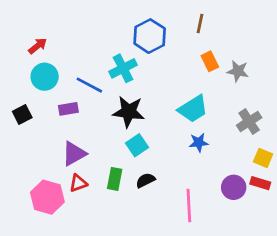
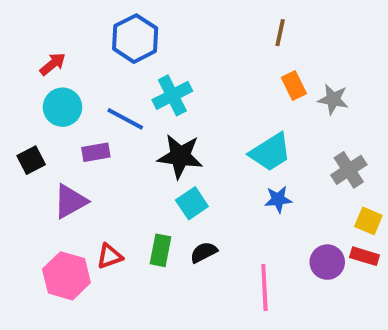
blue hexagon: (150, 36) -> (135, 39), moved
purple triangle: (74, 154) -> (70, 201), moved

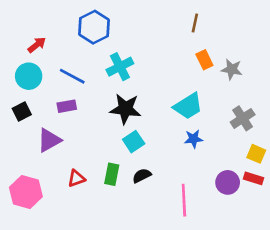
cyan circle: (63, 107) -> (29, 76), moved
blue line: (125, 119) -> (72, 76), moved
pink hexagon: (66, 276) -> (26, 192), moved

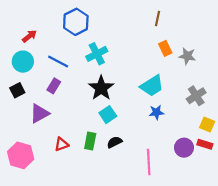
purple rectangle: (67, 106) -> (54, 86), turned -48
black star: (125, 109) -> (101, 88), turned 30

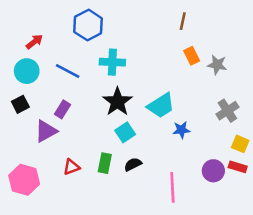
cyan cross: (97, 54) -> (112, 62), turned 30
purple rectangle: (54, 86) -> (63, 109), moved
cyan trapezoid: (152, 86) -> (161, 106), moved

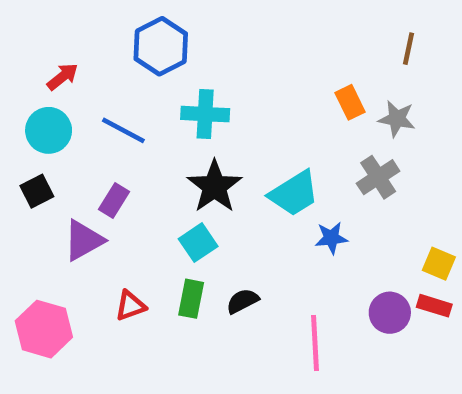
brown line: (183, 21) -> (408, 49), moved
gray cross: (227, 111) -> (378, 177), moved
cyan square: (125, 132) -> (198, 243), moved

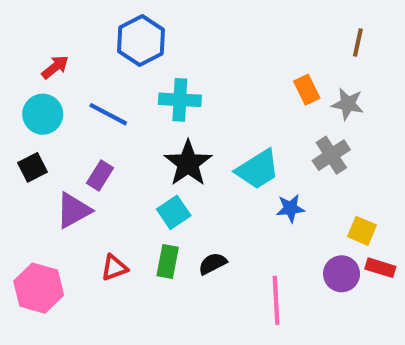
yellow square: (439, 264) -> (362, 231), moved

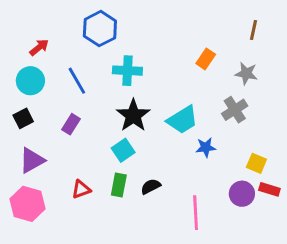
orange rectangle: (307, 90) -> (206, 59), moved, turned 60
blue line: (108, 114) -> (77, 81), turned 32
purple triangle: (73, 210) -> (32, 160), moved

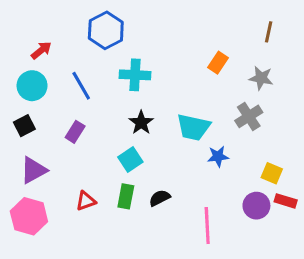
black star: (133, 115) -> (141, 123), size x0.7
cyan trapezoid: (183, 120) -> (193, 127), turned 44

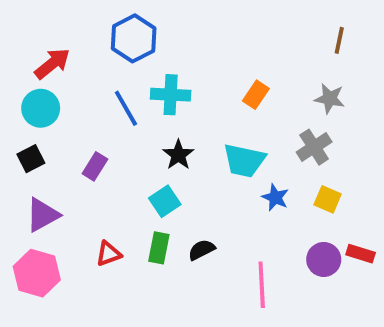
red arrow: (41, 50) -> (52, 64), size x1.4
orange rectangle: (218, 63) -> (256, 95), moved
blue line: (81, 86) -> (126, 108), moved
blue star: (218, 156) -> (275, 197), turned 30
yellow square: (272, 173) -> (328, 199), moved

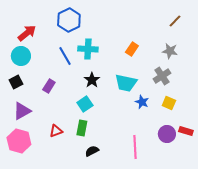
brown line: (339, 40) -> (175, 21), turned 32
black semicircle: (202, 250) -> (92, 151), moved

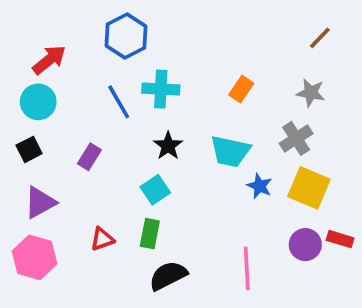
yellow square: (169, 103) -> (309, 188), size x1.6
black semicircle: (92, 151) -> (168, 276), size x1.5

